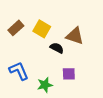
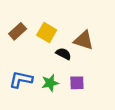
blue L-shape: (19, 71) -> (21, 79), turned -55
green star: (45, 85) -> (50, 83), moved

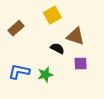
yellow square: (47, 32) -> (52, 15), moved, turned 30
purple square: (77, 83) -> (81, 63), moved

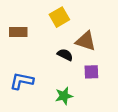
brown rectangle: (16, 28) -> (18, 32), turned 42
green star: (45, 75) -> (64, 96), moved

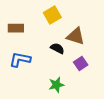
purple square: (91, 72) -> (81, 64), turned -32
blue L-shape: (22, 81) -> (20, 59), moved

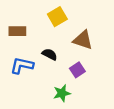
black semicircle: (57, 48) -> (50, 54), moved
purple square: (81, 64) -> (77, 70), moved

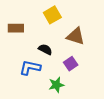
blue L-shape: (22, 65) -> (30, 68), moved

